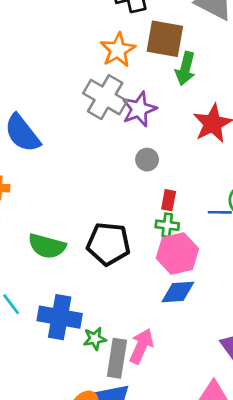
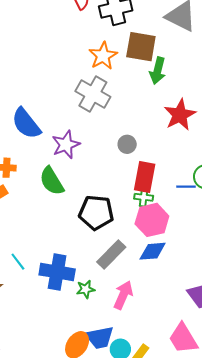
purple star: (139, 109) -> (66, 145), moved
red rectangle: (169, 200) -> (145, 177), size x1.8
green semicircle: (47, 246) -> (52, 181), moved, turned 44
gray rectangle: (117, 358) -> (111, 255), moved, turned 36

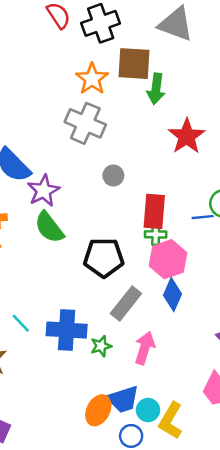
gray circle: (127, 144) -> (113, 176), moved
purple star: (66, 145) -> (44, 191), moved
blue diamond: (153, 251) -> (172, 295), turned -56

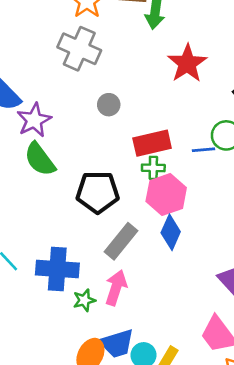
red rectangle: (154, 211) -> (152, 143), turned 72
green star: (101, 346) -> (84, 300), moved
pink arrow: (145, 348) -> (116, 288), moved

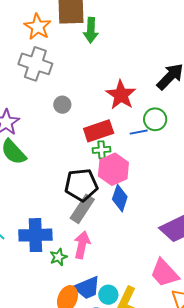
red star: (187, 63) -> (121, 95), moved
black pentagon: (98, 192) -> (81, 185), moved

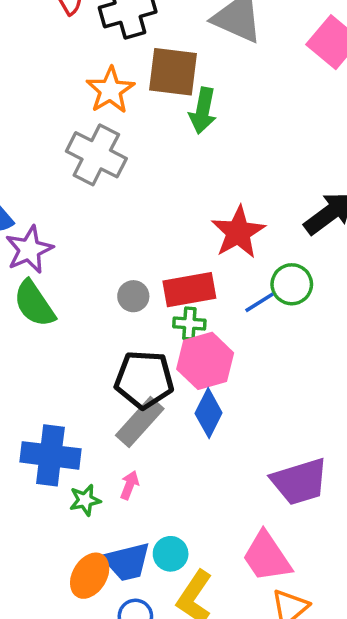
gray circle: (62, 105) -> (133, 296), moved
blue line: (139, 132) -> (259, 302), turned -30
pink arrow: (82, 245) -> (130, 485), size x0.6
cyan circle: (108, 295) -> (171, 554), moved

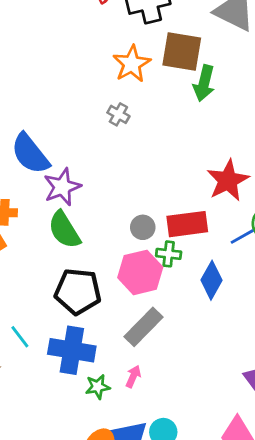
gray cross: (96, 155) -> (118, 114), size x0.5
green cross: (189, 324) -> (169, 254), moved
pink hexagon: (205, 361) -> (140, 272), moved
black pentagon: (144, 380) -> (78, 291), moved
blue diamond: (209, 413) -> (212, 280), moved

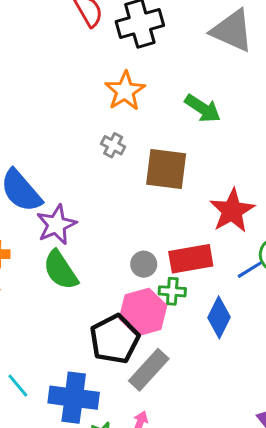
brown square: (182, 51) -> (166, 169), moved
green arrow: (204, 83) -> (203, 108), turned -68
black pentagon: (78, 291) -> (115, 339), moved, turned -30

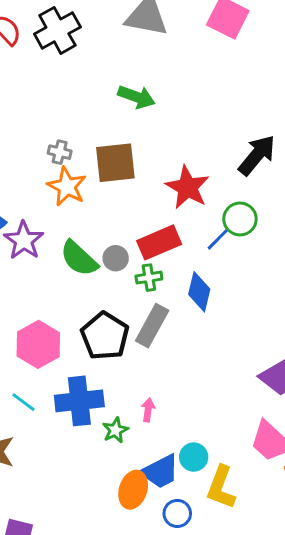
orange star: (125, 91) -> (67, 186), moved
green semicircle: (60, 270) -> (79, 258), moved
pink hexagon: (143, 312) -> (38, 344), moved
gray rectangle: (149, 370) -> (152, 326), moved

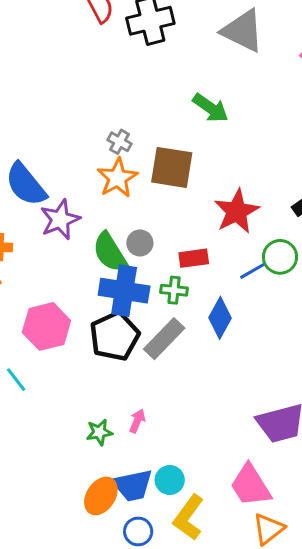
red rectangle: (159, 242) -> (194, 258), size x0.7
gray circle: (116, 258) -> (140, 243), moved
blue cross: (79, 401) -> (124, 291), moved

